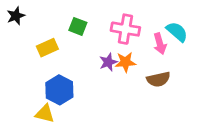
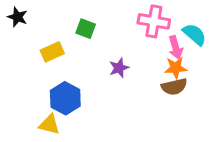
black star: (16, 16) -> (17, 17), turned -30
pink cross: (125, 29) -> (154, 21), moved
orange star: (125, 62) -> (176, 68), moved

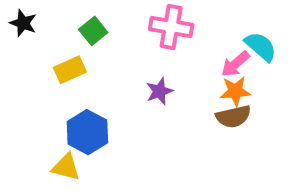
pink cross: (154, 21) -> (171, 27), moved
green square: (86, 29) -> (93, 31), moved, turned 30
pink arrow: (176, 48) -> (235, 64), turned 65

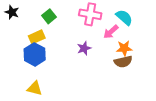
cyan semicircle: (261, 46) -> (124, 17), moved
pink arrow: (235, 64) -> (111, 32), moved
blue hexagon: (87, 132) -> (35, 54), moved

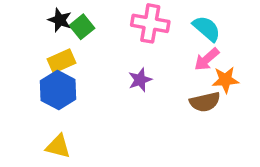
black star: (12, 12) -> (60, 20), moved
pink arrow: (111, 32) -> (207, 59), moved
orange star: (124, 48) -> (225, 80), moved

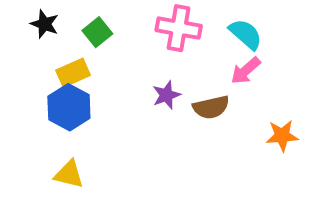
black star: (60, 20) -> (45, 24), moved
orange star: (225, 80) -> (282, 136), moved
brown semicircle: (205, 102) -> (211, 107), moved

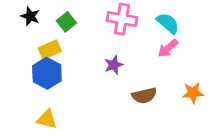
brown semicircle: (211, 107) -> (144, 96), moved

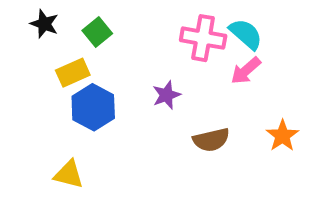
pink cross: (122, 19) -> (203, 38), moved
blue hexagon: (47, 73) -> (93, 107), moved
orange star: (193, 93) -> (282, 136), turned -30

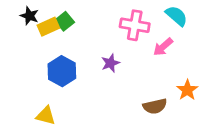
cyan semicircle: (246, 34) -> (177, 16), moved
yellow rectangle: (73, 73) -> (48, 27), moved
brown semicircle: (211, 140) -> (155, 106), moved

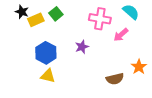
green square: (65, 21) -> (56, 14), moved
yellow triangle: (46, 116) -> (48, 76), moved

